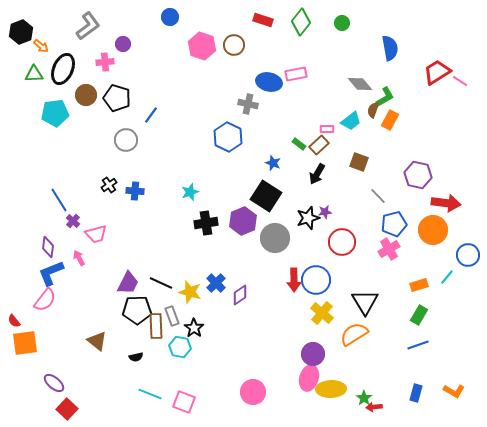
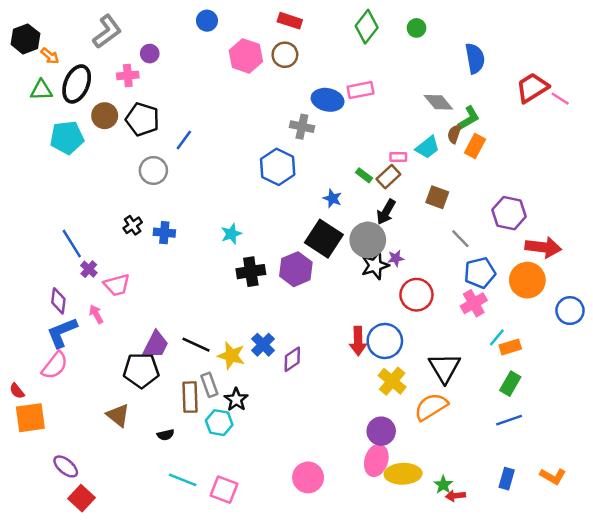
red rectangle: (263, 20) -> (290, 21), moved
gray circle: (275, 238) -> (368, 240), moved
cyan line: (447, 277) -> (497, 337), moved
black pentagon: (137, 310) -> (141, 370), moved

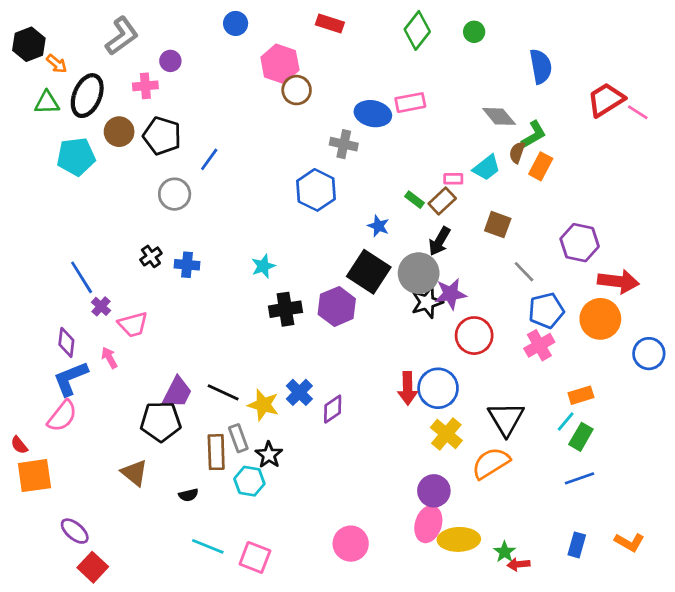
brown circle: (285, 55) -> (297, 90), moved
purple star: (396, 258) -> (451, 294), size x1.6
cyan line: (497, 337) -> (566, 422), moved

